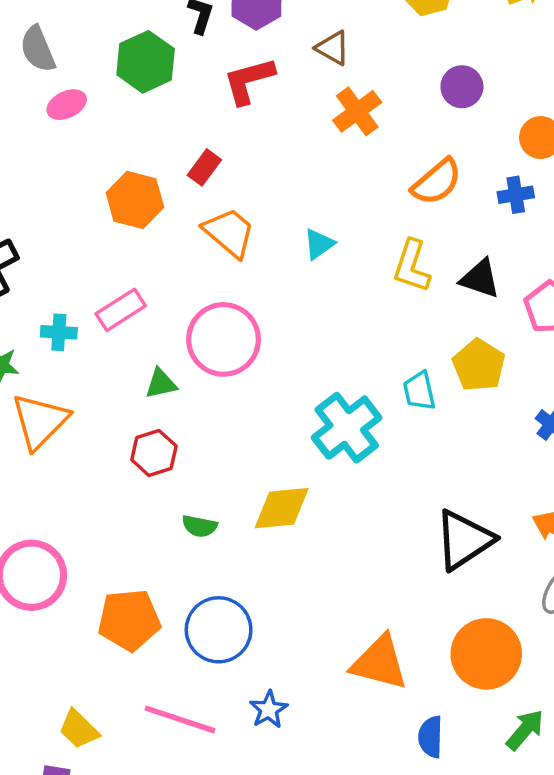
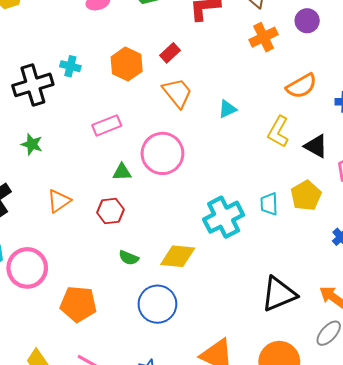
purple circle: (462, 87) -> (307, 21), moved
cyan cross: (59, 332) -> (70, 66), moved
orange triangle: (40, 421) -> (59, 201), moved, size x0.7
blue circle: (219, 630) -> (157, 304), moved

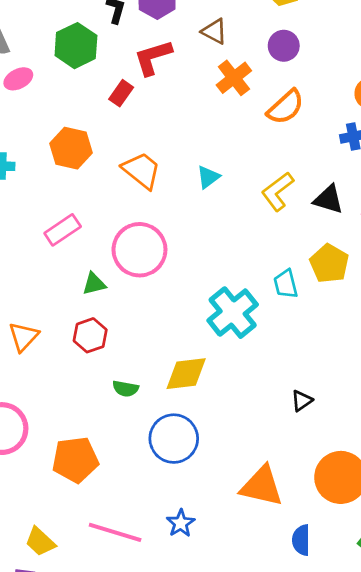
red rectangle: (170, 53) -> (121, 93), moved
orange semicircle: (301, 86) -> (285, 107), moved
yellow L-shape: (278, 132) -> (278, 191), turned 36
black triangle: (279, 294) -> (302, 401), moved, size x0.5

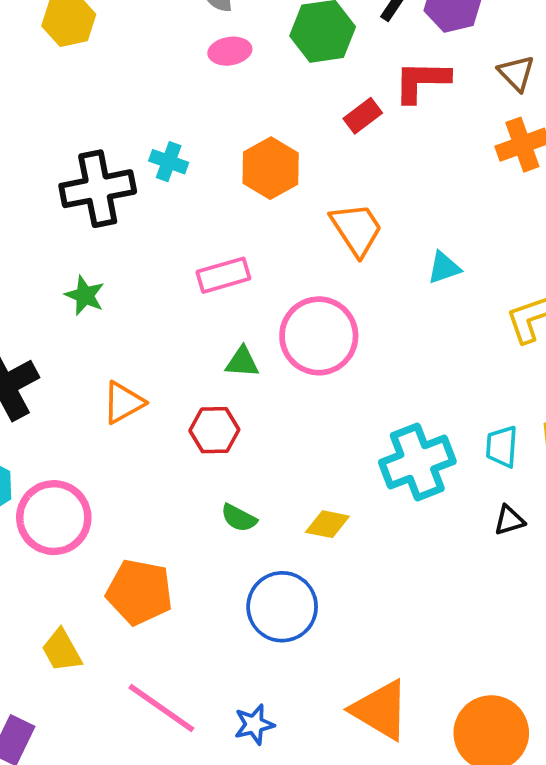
yellow diamond: (186, 374) -> (327, 524), size x0.7
black triangle: (302, 401) -> (509, 520), moved
yellow trapezoid: (40, 542) -> (62, 650), moved

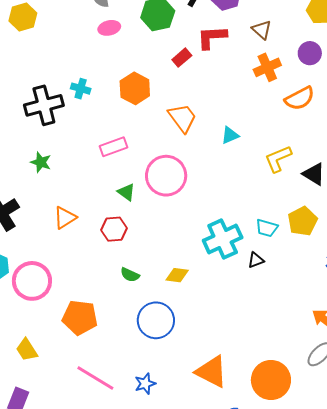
green triangle: (242, 362) -> (126, 192), turned 36
cyan trapezoid: (502, 447) -> (267, 228), turned -75
black triangle: (509, 520) -> (256, 260), moved
yellow trapezoid: (62, 650) -> (27, 350), moved

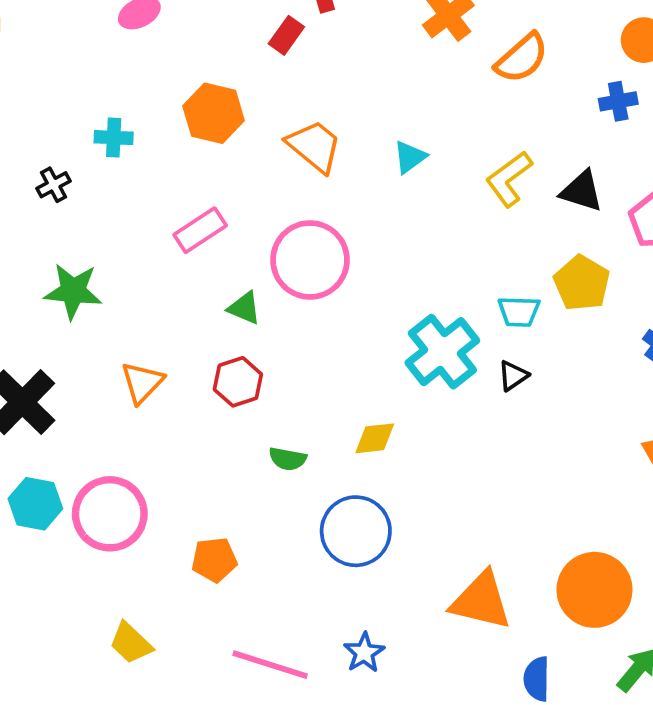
black cross: (44, 105) -> (54, 185), size x0.5
green star: (41, 162) -> (73, 291), size x1.4
orange pentagon: (80, 317) -> (214, 560), size x0.7

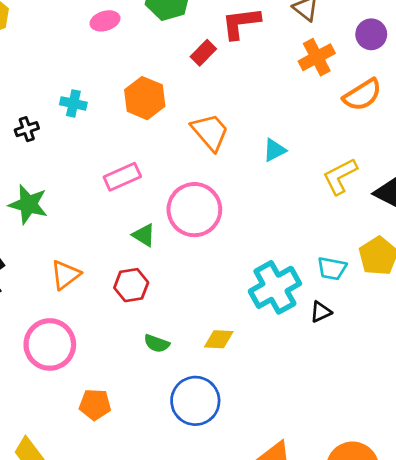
pink circle: (110, 514) -> (50, 344), moved

